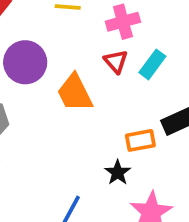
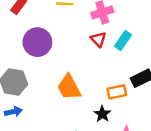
orange trapezoid: (75, 93) -> (69, 87), moved

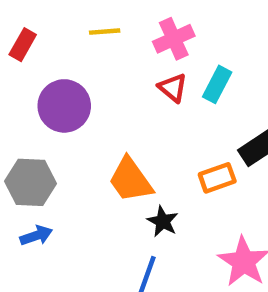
black star: (102, 114) -> (163, 221), moved

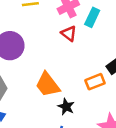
cyan rectangle: (217, 84) -> (92, 17), moved

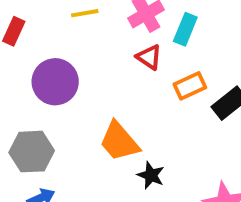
orange rectangle: (95, 82) -> (190, 86), moved

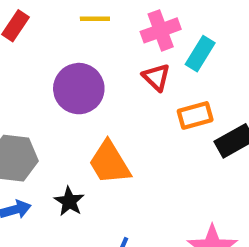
purple circle: (55, 82) -> (79, 89), moved
black star: (151, 175) -> (69, 201), moved

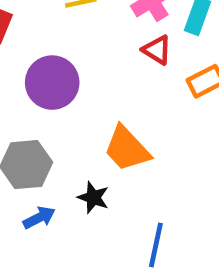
purple circle: (79, 89) -> (52, 83), moved

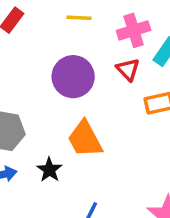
purple circle: (52, 83) -> (73, 77), moved

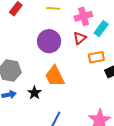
red triangle: (128, 69) -> (80, 38), turned 32

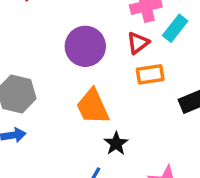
orange rectangle: (96, 57) -> (150, 74), moved
black star: (34, 93) -> (116, 143), moved

